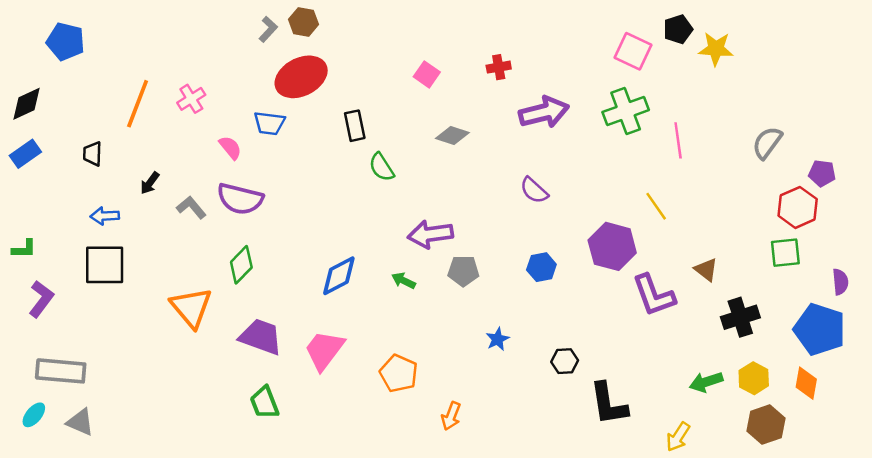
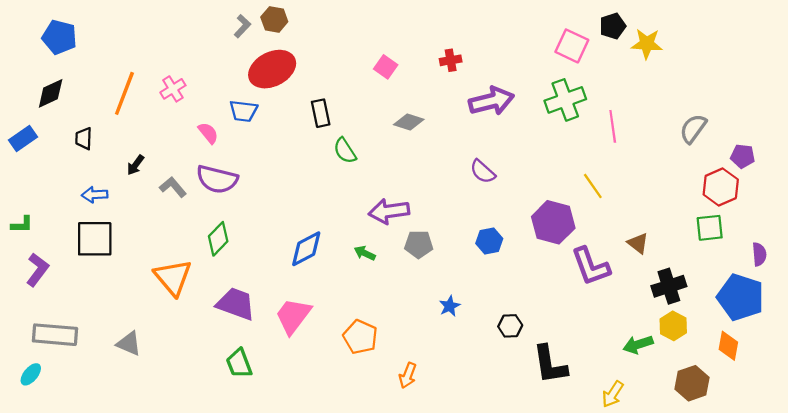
black diamond: (27, 104) -> (51, 93), moved
yellow hexagon: (754, 378) -> (673, 326), moved
gray triangle: (80, 422) -> (129, 344), moved

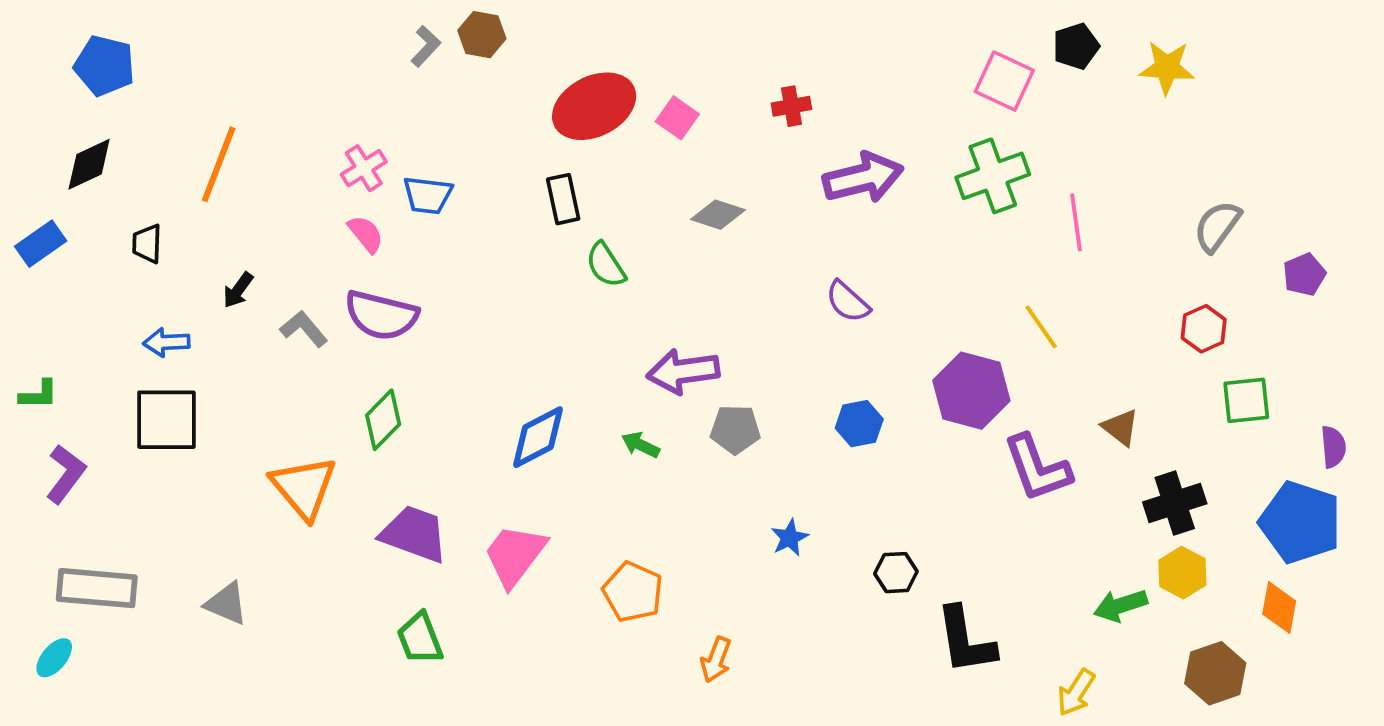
yellow star: (647, 44) -> (1167, 68), moved
red ellipse: (272, 69) -> (594, 106), moved
pink cross: (173, 89) -> (364, 168), moved
purple pentagon: (743, 156) -> (1304, 275), turned -30
red hexagon: (721, 187) -> (1204, 329), moved, size x0.7

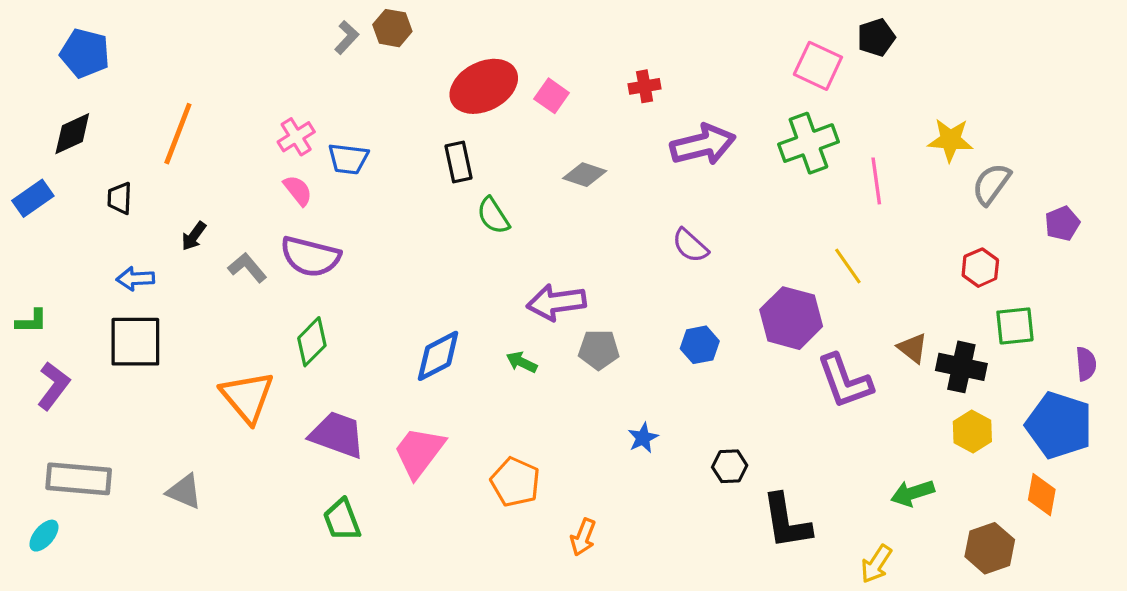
yellow star: (1167, 68) -> (950, 140), moved
black cross: (1175, 503) -> (961, 367), moved, turned 30
yellow hexagon: (1182, 573) -> (972, 432), moved

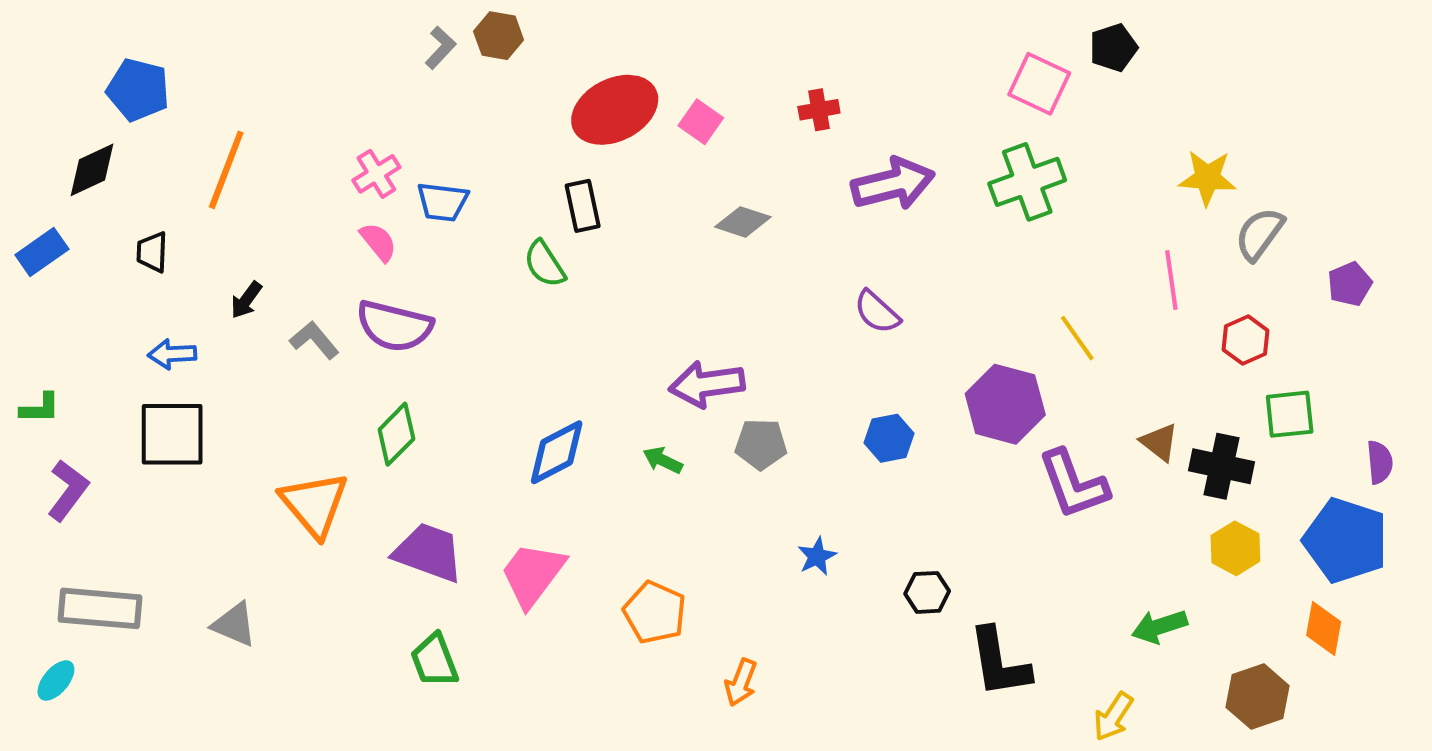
blue pentagon: (85, 53) -> (138, 90), moved
pink line: (876, 181) -> (1171, 280), moved
green semicircle: (493, 216) -> (545, 264), moved

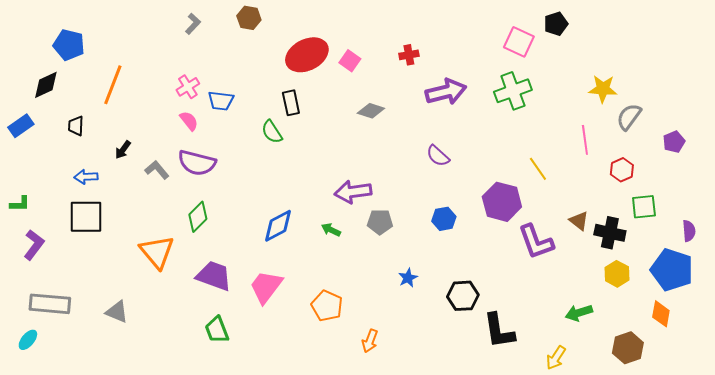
gray L-shape: (440, 48) -> (193, 24), moved
black hexagon: (927, 592) -> (463, 296), size x1.4

